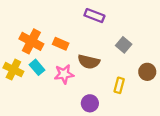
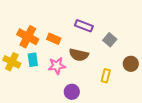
purple rectangle: (94, 16) -> (84, 26), moved
cyan rectangle: (37, 67) -> (33, 60), turned 32
purple circle: (90, 103) -> (72, 92), moved

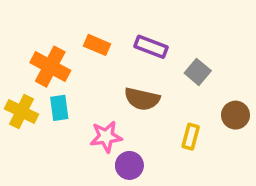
orange rectangle: (54, 39) -> (97, 45), moved
pink star: (57, 66) -> (106, 137), moved

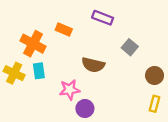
purple rectangle: (151, 47) -> (103, 18), moved
yellow rectangle: (191, 137) -> (155, 104), moved

